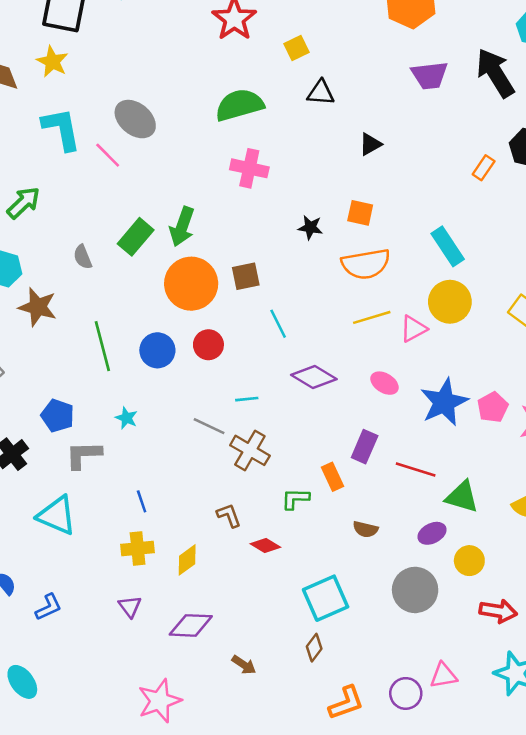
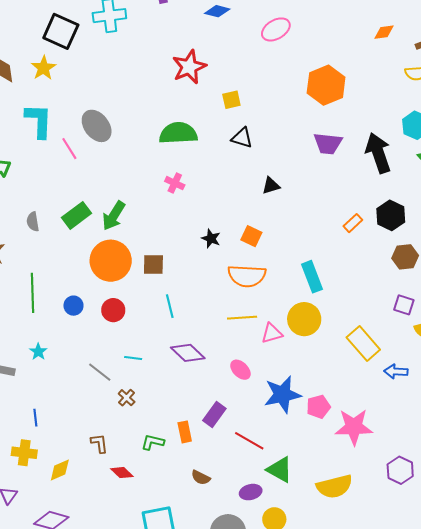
pink cross: (249, 168) -> (175, 183), size x0.7
blue circle: (157, 350) -> (73, 306), size x0.7
brown cross: (250, 450) -> (127, 398), size x0.6

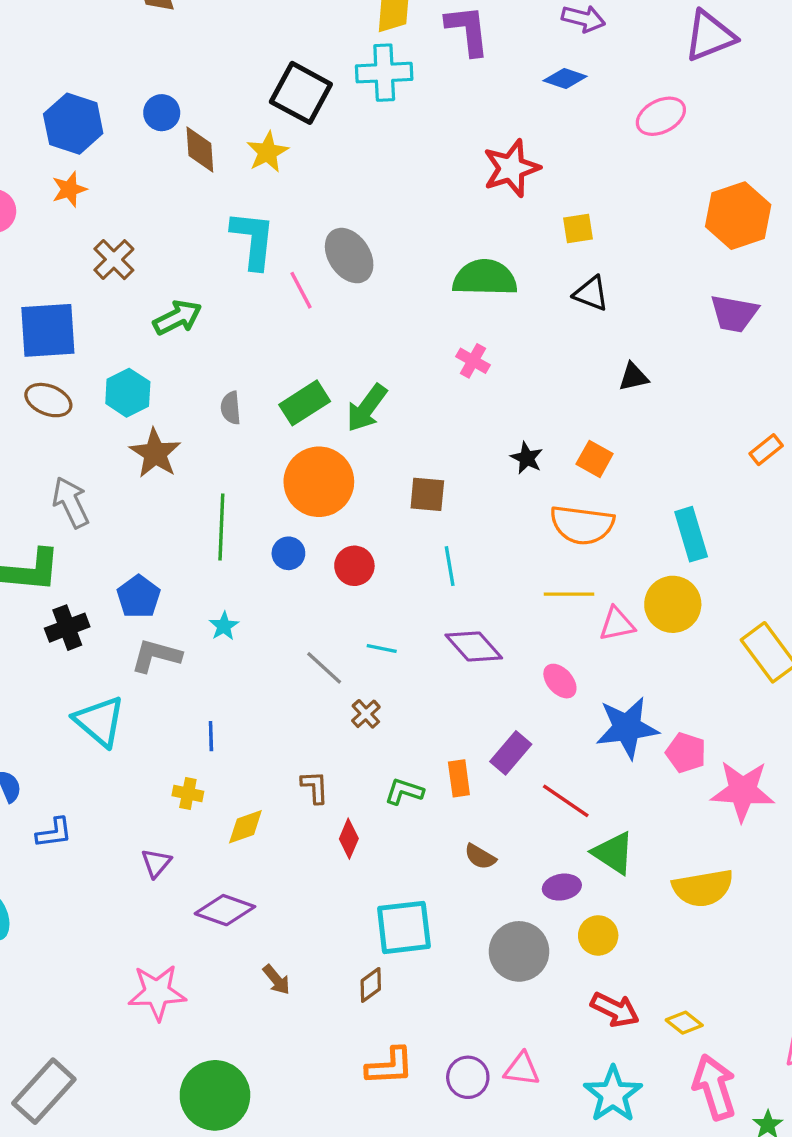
orange circle: (111, 261) -> (319, 482), moved
pink pentagon: (318, 407) -> (686, 753), turned 30
yellow cross: (24, 453) -> (188, 794), size x0.7
red diamond: (122, 473) -> (349, 839), turned 65

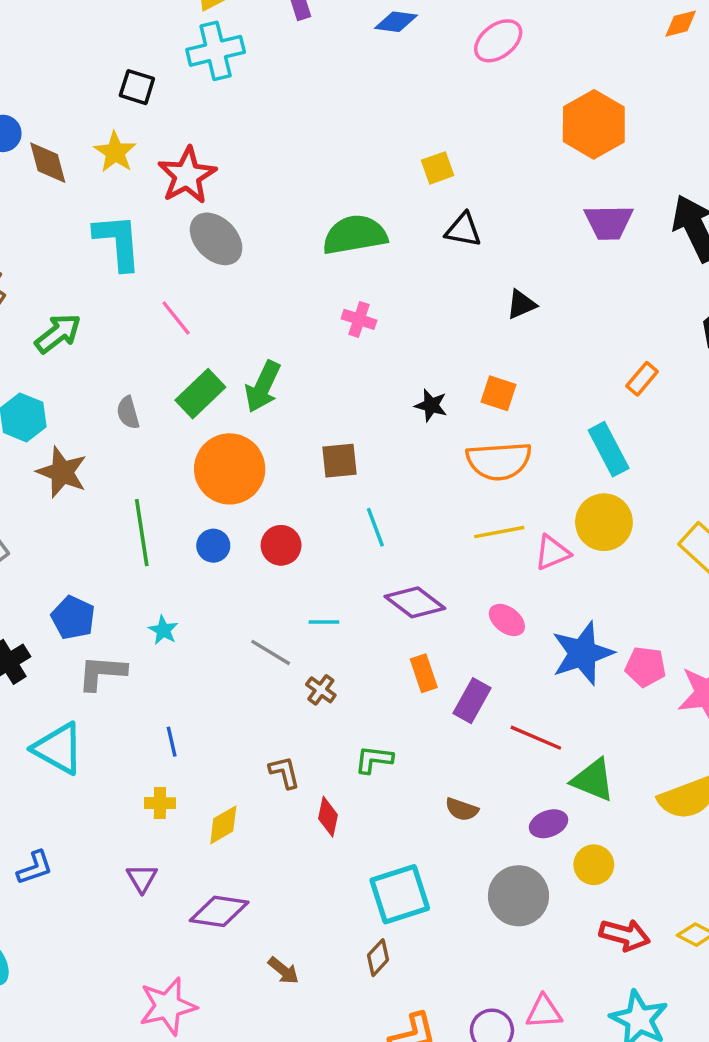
black square: (301, 93) -> (137, 87), size x0.6
red star: (511, 168) -> (187, 175), moved
pink line: (301, 290) -> (176, 318), moved
orange rectangle: (766, 450) -> (642, 379), moved
orange rectangle: (459, 778) -> (424, 673), moved

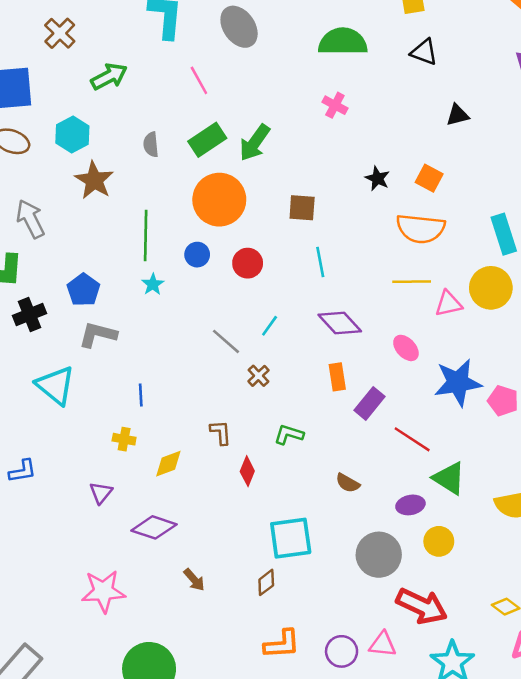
cyan line: (324, 622) -> (270, 326), turned -65
cyan star: (163, 630) -> (153, 284), moved
red arrow: (625, 935) -> (422, 606), moved, size x1.4

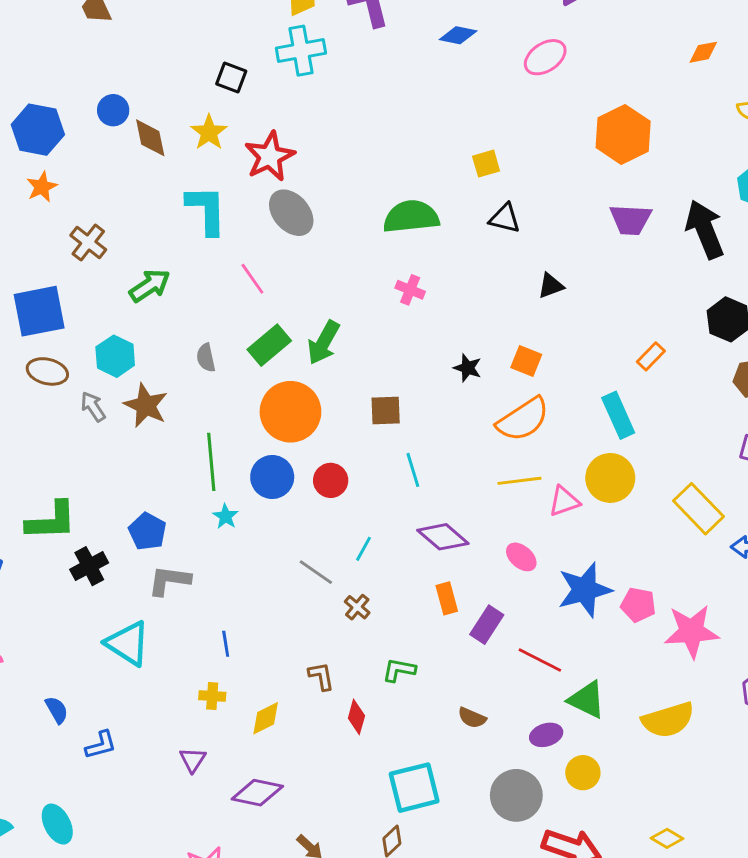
gray arrow: (30, 219) -> (93, 407), moved, size x0.7
orange semicircle: (421, 229) -> (523, 419), turned -33
blue circle: (197, 255) -> (272, 477), size x1.5

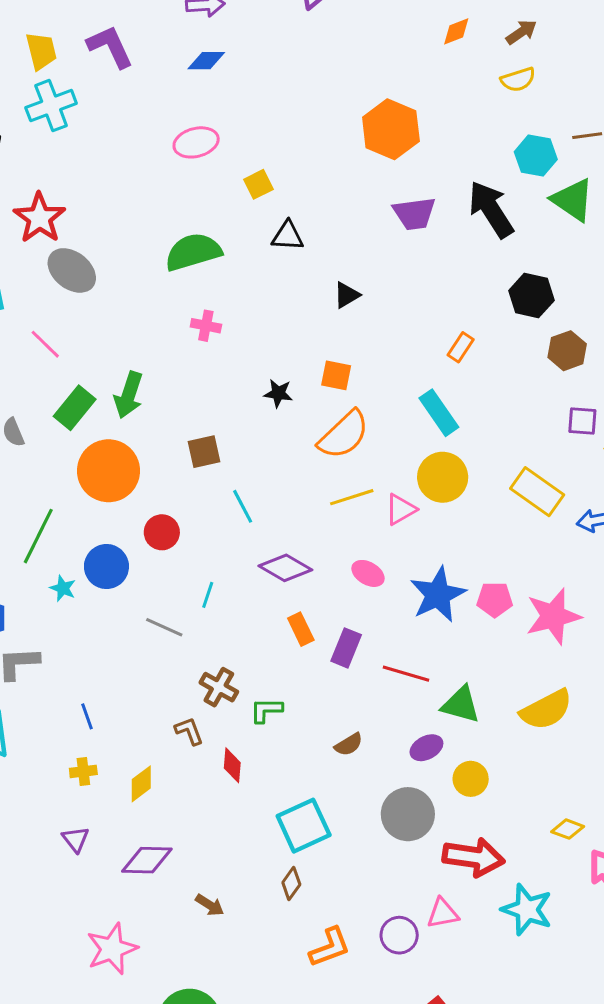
pink ellipse: (545, 57) -> (196, 142), moved, turned 30
green line: (211, 462) -> (38, 536), turned 42
blue circle: (272, 477) -> (106, 567), moved
brown cross: (357, 607) -> (219, 687), moved, size x1.4
brown semicircle: (472, 718) -> (349, 744), turned -44

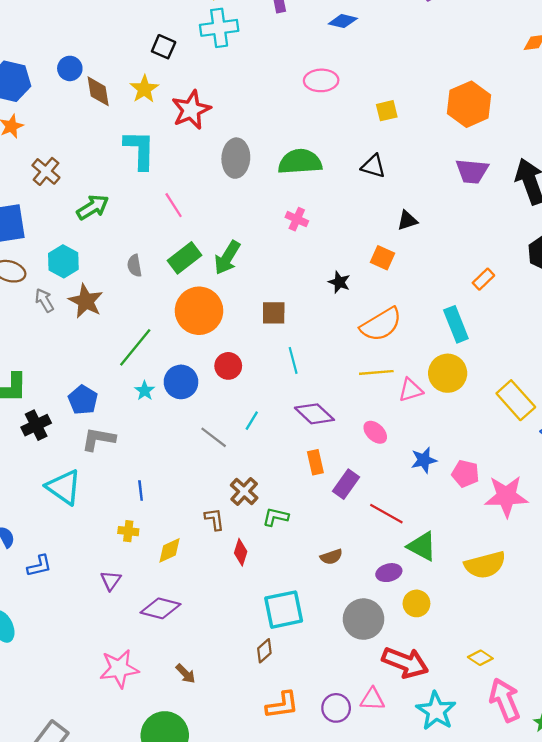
yellow square: (258, 184) -> (387, 111), moved
gray ellipse: (72, 270) -> (236, 158), moved, turned 42
orange square: (336, 375) -> (383, 258), moved
blue star: (438, 595) -> (424, 460), size x0.6
brown arrow: (210, 905) -> (186, 674), moved

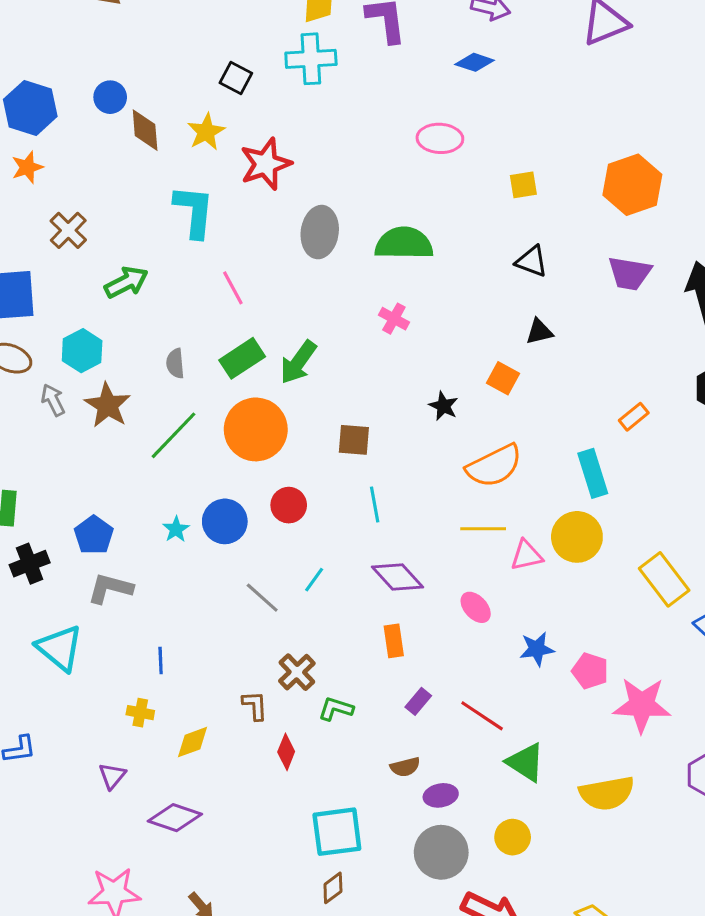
black triangle: (373, 166) -> (532, 261), moved
green line: (135, 347) -> (174, 435), moved
purple rectangle: (346, 484) -> (418, 701), moved, size x0.7
purple ellipse: (389, 573) -> (441, 795), moved
brown diamond: (264, 651) -> (333, 888), moved

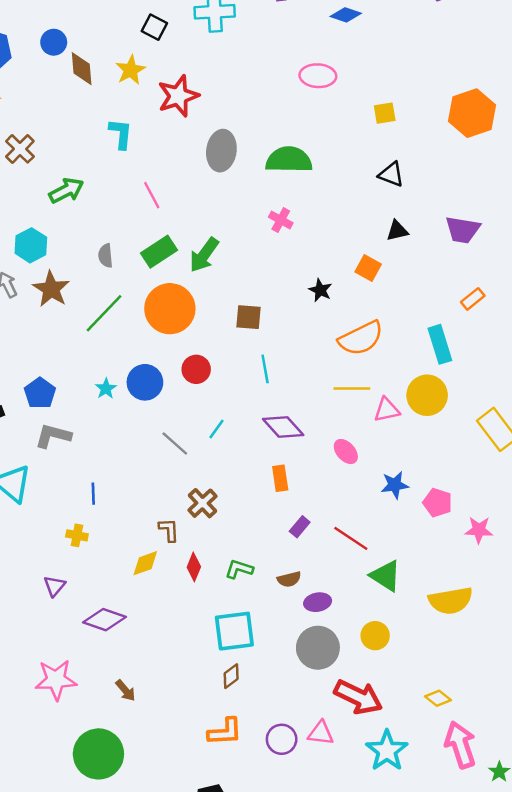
cyan L-shape: (194, 211) -> (121, 134), size x0.7
purple trapezoid: (630, 273) -> (463, 230), moved
pink star: (642, 705) -> (479, 530), size x0.6
green L-shape: (336, 709) -> (239, 569), moved
yellow diamond: (193, 742) -> (145, 563), moved

